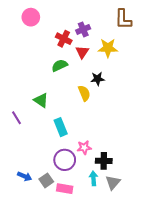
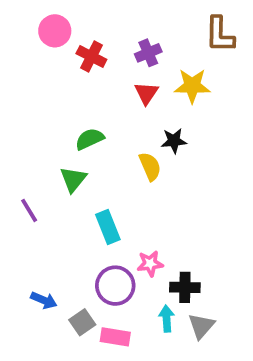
red cross: (64, 39) -> (91, 57), moved
green semicircle: (60, 65) -> (90, 139), moved
green triangle: (41, 100) -> (73, 179), turned 35
blue arrow: (25, 176) -> (44, 300), moved

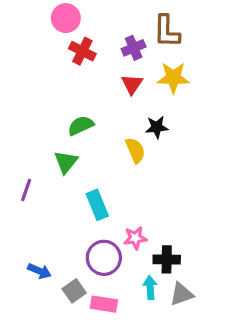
pink circle: (55, 31) -> (66, 18), moved
brown L-shape: (220, 35) -> (167, 31), moved
purple line: (29, 210) -> (26, 190), turned 50
gray triangle: (201, 326) -> (182, 294), turned 30

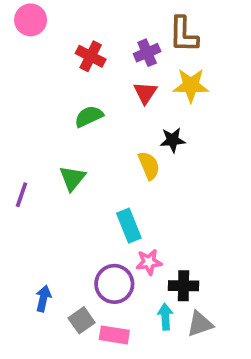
pink circle: (66, 18) -> (31, 20), moved
green semicircle: (81, 126) -> (89, 116), moved
purple line: (26, 190) -> (21, 195), moved
cyan rectangle: (97, 205) -> (129, 226), moved
blue arrow: (39, 271) -> (43, 298), turned -100

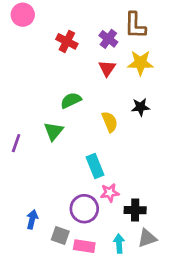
purple cross: (147, 53) -> (108, 39), turned -30
green semicircle: (89, 116) -> (71, 100), moved
black star: (173, 140) -> (140, 107), moved
cyan arrow: (165, 317) -> (119, 244), moved
gray square: (82, 320) -> (60, 235), turned -36

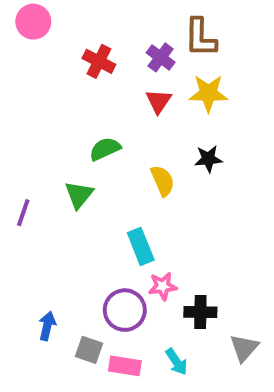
gray triangle: (147, 238) -> (244, 348), moved, turned -30
cyan arrow: (119, 244) -> (177, 362), turned 150

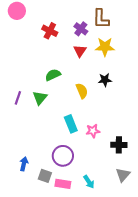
purple line: (23, 213) -> (18, 98), moved
pink star: (163, 286) -> (93, 131), moved
black cross: (200, 312) -> (119, 145), moved

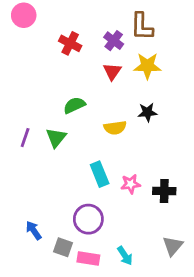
yellow semicircle: (82, 91) -> (115, 128), turned 105
black cross: (119, 145) -> (164, 191), moved
blue arrow: (24, 164) -> (34, 230), turned -48

